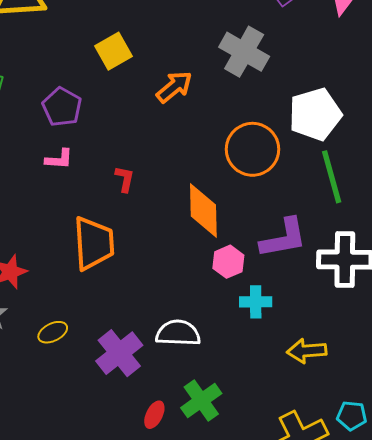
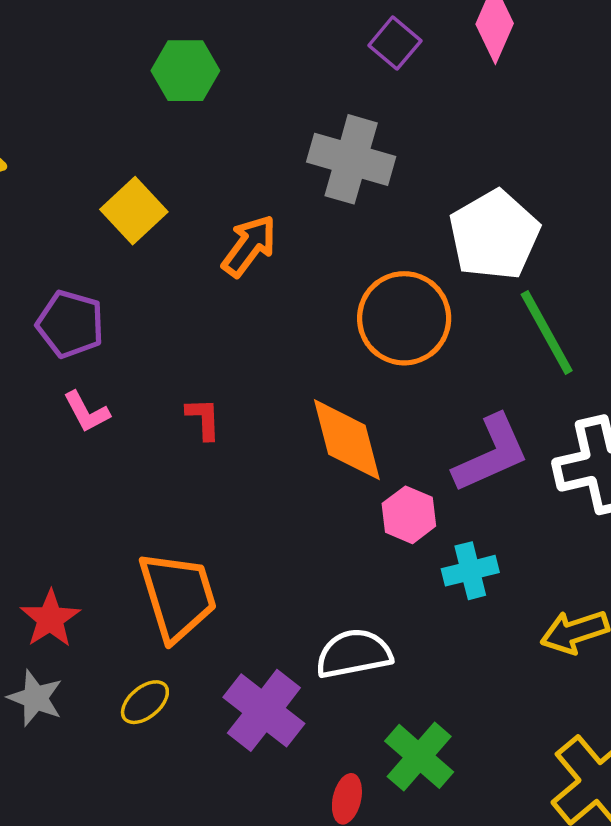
pink L-shape: (59, 159) -> (86, 412), turned 72
orange trapezoid: (94, 243) -> (178, 596), moved

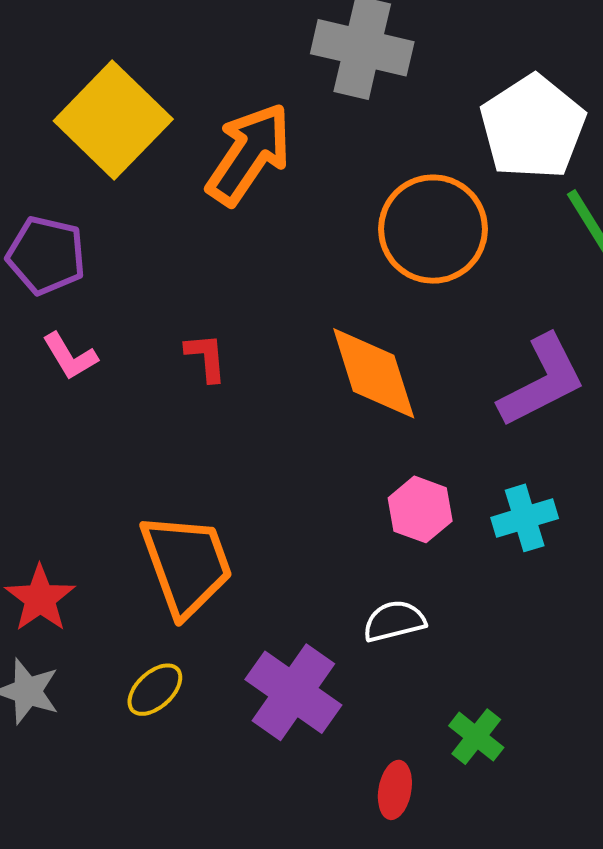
yellow square: (134, 211) -> (113, 120), size x1.5
orange arrow: (249, 246) -> (249, 154), size x1.4
pink hexagon: (409, 515) -> (420, 509), moved
white semicircle: (354, 654) -> (394, 621), size x0.7
green cross: (419, 756) -> (476, 737), size x0.7

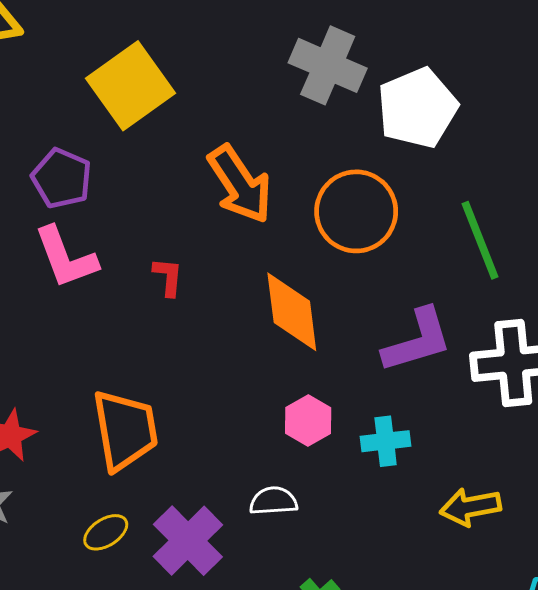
white pentagon: (533, 127) -> (417, 108), moved
orange arrow: (249, 154) -> (240, 184), moved, turned 102
pink L-shape: (70, 356) -> (66, 257), size x1.6
yellow ellipse: (155, 690) -> (106, 532), moved

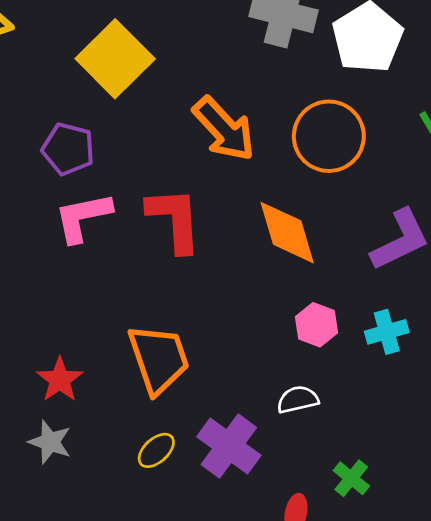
pink L-shape: (66, 257) -> (83, 217), turned 108
red L-shape: (168, 277) -> (174, 220), size x2.0

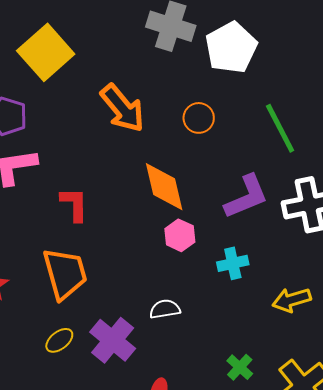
orange circle: (329, 136) -> (199, 118), size x0.6
red L-shape: (174, 220) -> (74, 204), moved, size x0.7
pink hexagon: (317, 325) -> (180, 235), moved
green cross: (351, 478) -> (240, 367), moved

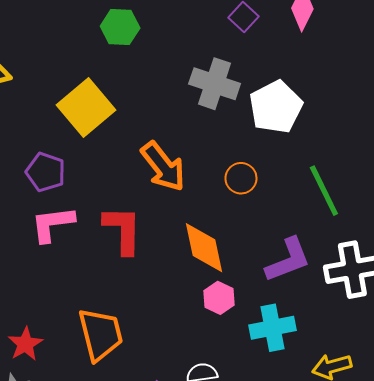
red L-shape: (74, 204) -> (123, 230), moved, size x1.4
cyan cross: (233, 263) -> (272, 328), size x1.4

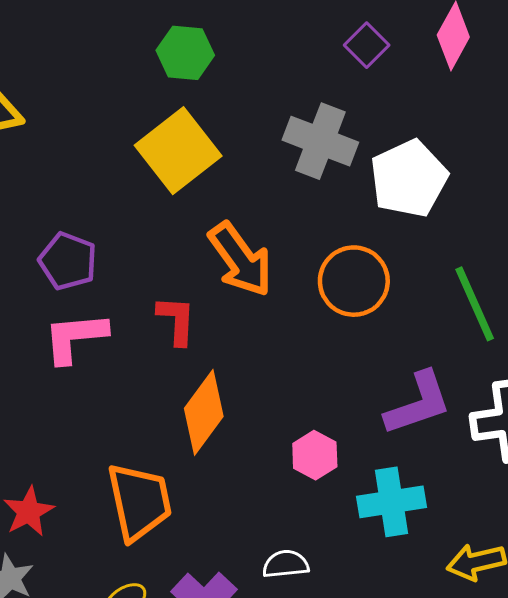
yellow square: (86, 108) -> (178, 151), moved
orange circle: (241, 178) -> (354, 281), size x1.5
red L-shape: (123, 230) -> (177, 320), moved, size x0.7
orange diamond: (204, 248) -> (204, 412), moved, turned 46

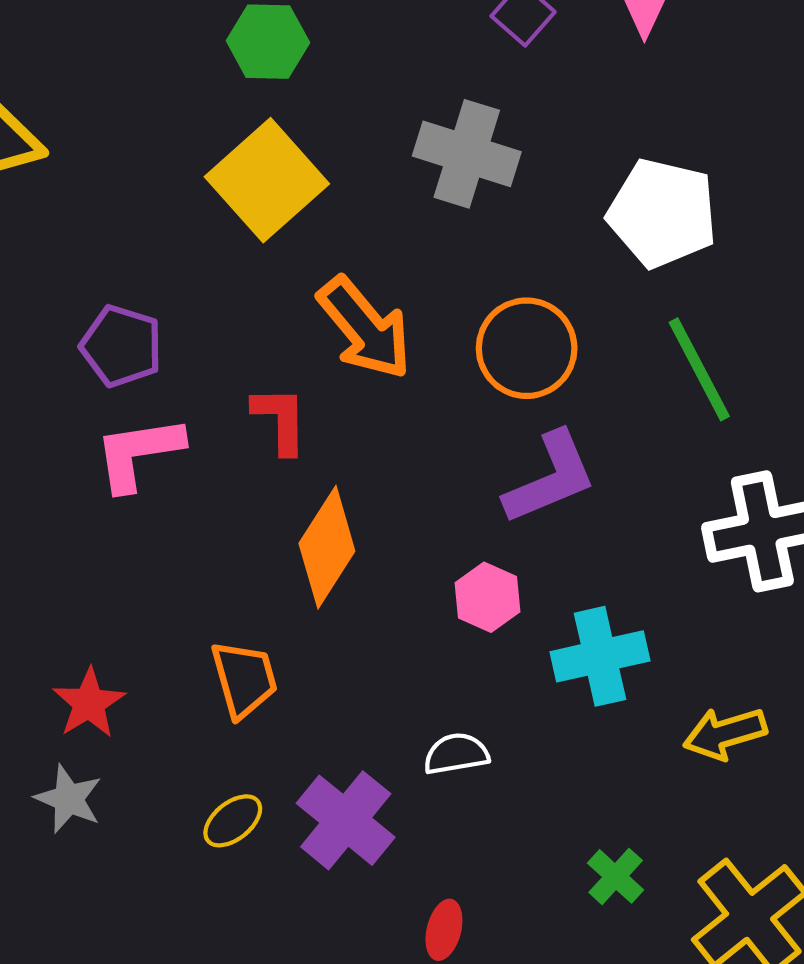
white pentagon: (409, 179) -> (662, 213), moved, turned -30
purple L-shape: (418, 403) -> (550, 478), moved
orange trapezoid: (139, 502) -> (244, 679), size x0.7

